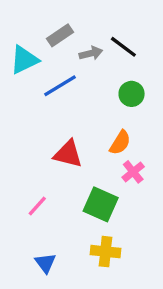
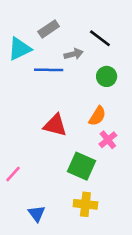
gray arrow: (91, 53) -> (74, 54), moved
blue line: (60, 86) -> (49, 70), turned 32
pink line: (37, 206) -> (13, 174), moved

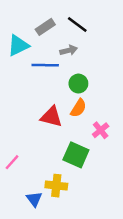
black line: (100, 38) -> (77, 25), moved
green circle: (107, 76) -> (78, 84), moved
orange semicircle: (97, 116) -> (78, 108), moved
yellow cross: (85, 204) -> (56, 186), moved

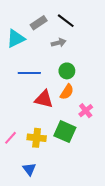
blue line: (45, 65) -> (29, 73), moved
yellow cross: (56, 186) -> (37, 138), moved

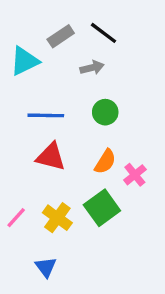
orange semicircle: (67, 92) -> (105, 162), moved
red triangle: (44, 99) -> (51, 157), moved
green square: (65, 132) -> (102, 208), turned 30
yellow cross: (37, 138) -> (57, 218), turned 30

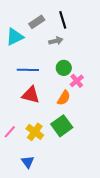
black line: (104, 33) -> (63, 20), turned 36
pink cross: (135, 175) -> (77, 81), moved

